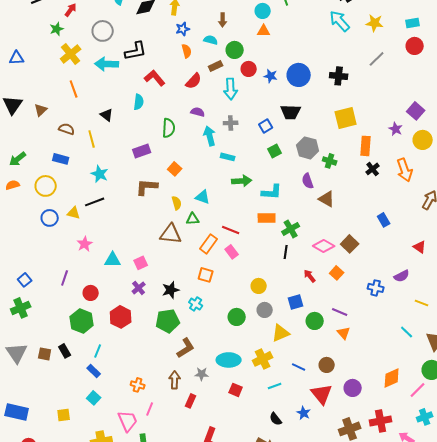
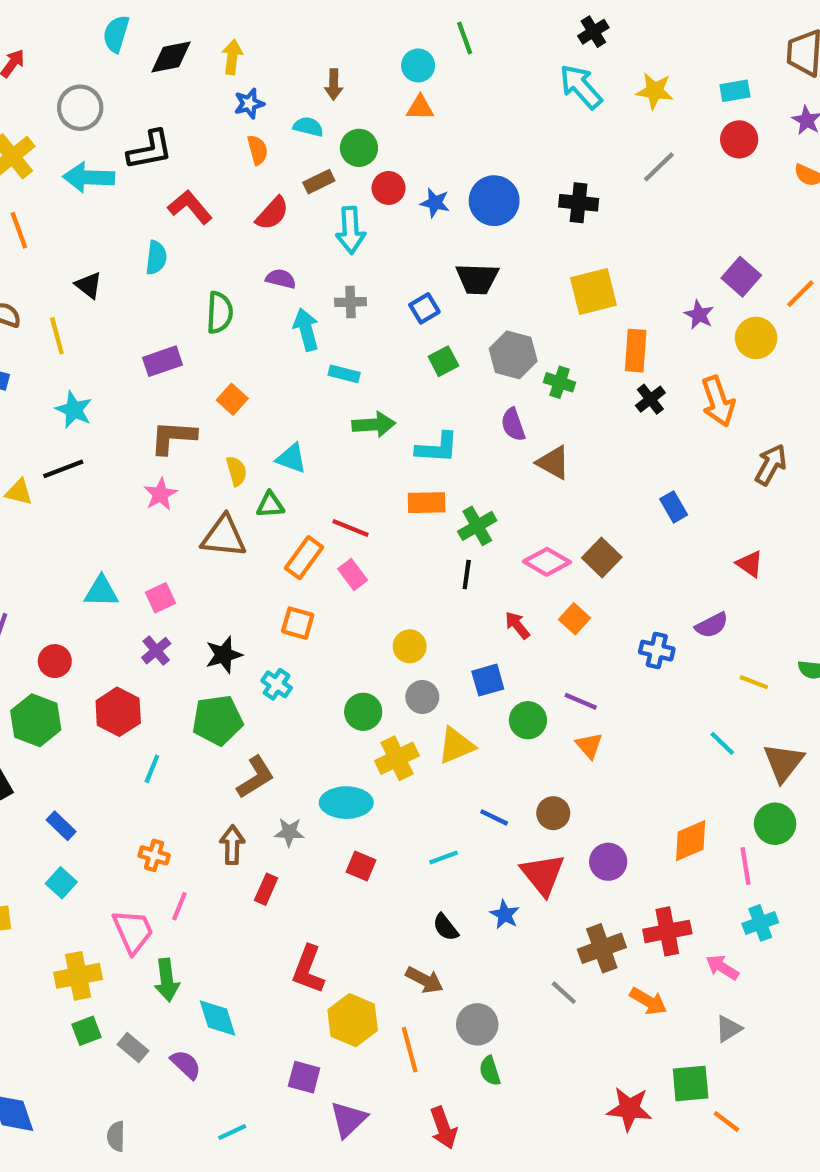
pink star: (85, 244) -> (160, 494), moved
cyan line: (98, 351) -> (152, 769), moved
yellow cross: (263, 359) -> (397, 758), moved
pink line: (418, 390) -> (745, 866), turned -54

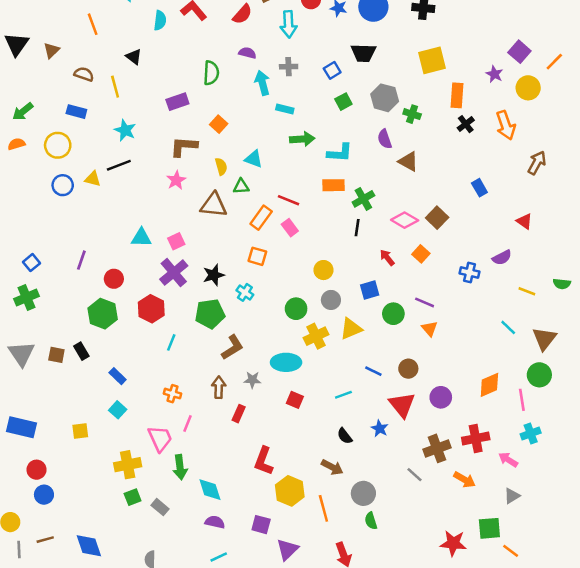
cyan semicircle: (156, 258) -> (160, 20), moved
purple cross: (156, 651) -> (174, 273), size x1.6
purple semicircle: (186, 1064) -> (215, 522), moved, turned -30

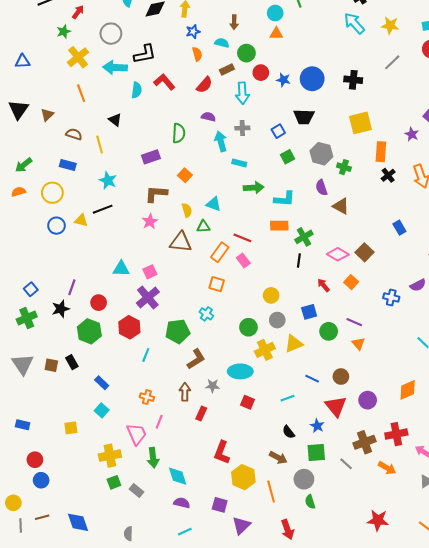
black star: (214, 275) -> (61, 309), moved
blue rectangle: (22, 427) -> (23, 425), size x0.6
green square: (489, 528) -> (316, 453), moved

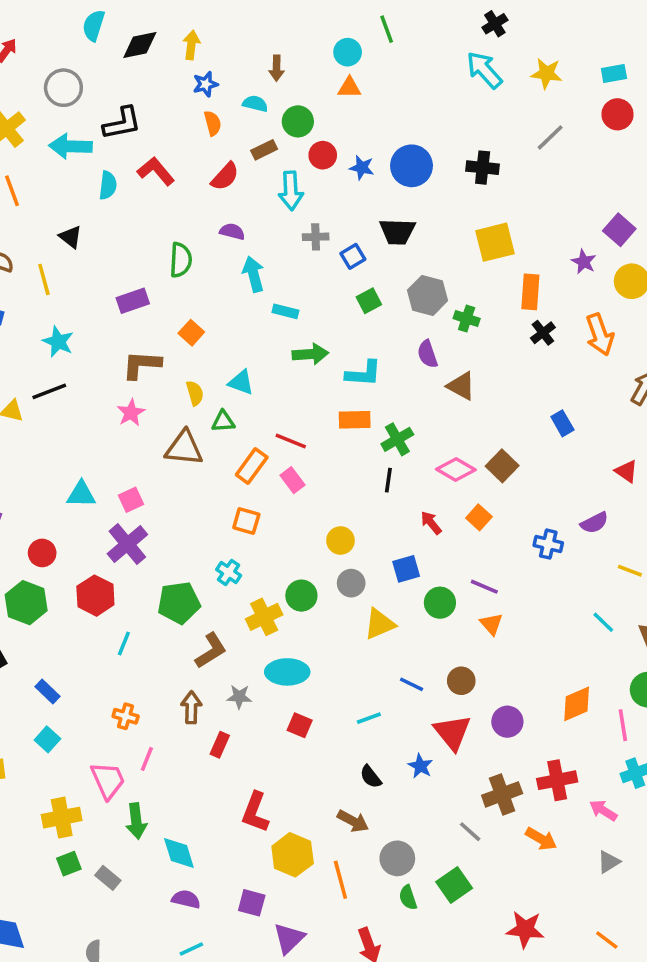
gray cross: (242, 128) -> (316, 237), moved
yellow cross: (265, 350) -> (264, 617), moved
green square: (316, 453) -> (454, 885), moved, turned -30

